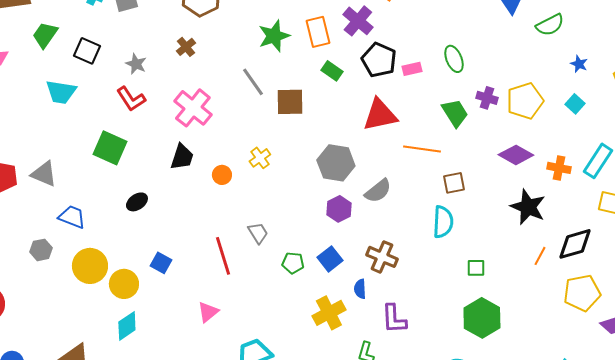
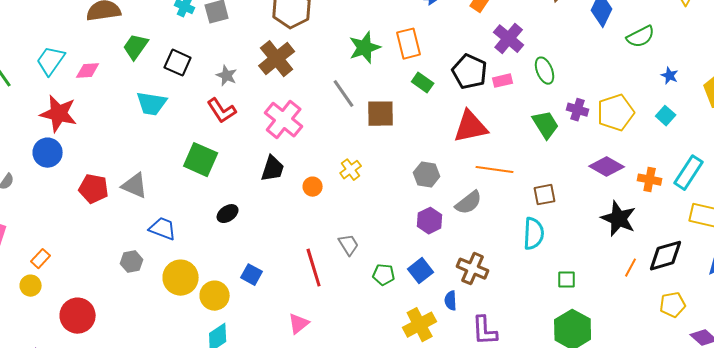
purple cross: (358, 21) -> (509, 39), moved
brown cross: (186, 47) -> (277, 59), size x1.8
orange line: (422, 149) -> (495, 170), moved
gray hexagon: (336, 163) -> (427, 175), size x0.7
yellow pentagon: (582, 293) -> (673, 305), size x0.7

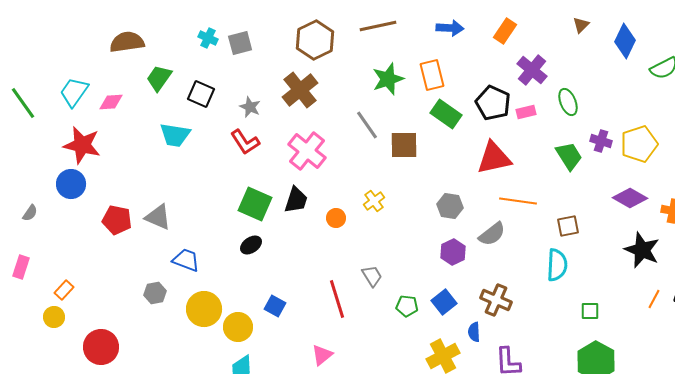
green rectangle: (423, 83) -> (446, 114), size x1.4
green square: (201, 160) -> (255, 204), moved

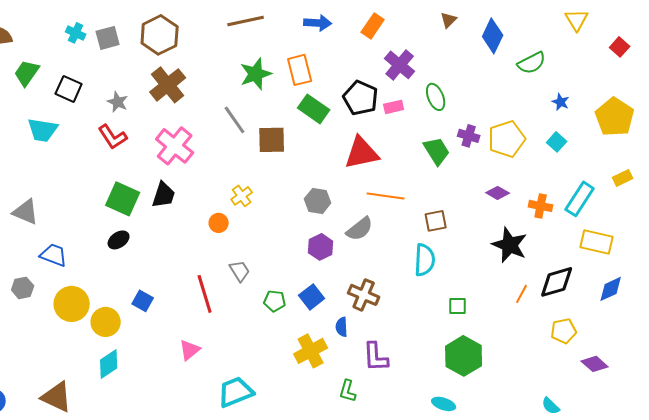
brown hexagon: (315, 40) -> (160, 35), moved
purple diamond: (630, 198) -> (498, 193), size x0.7
orange circle: (336, 218) -> (219, 223), moved

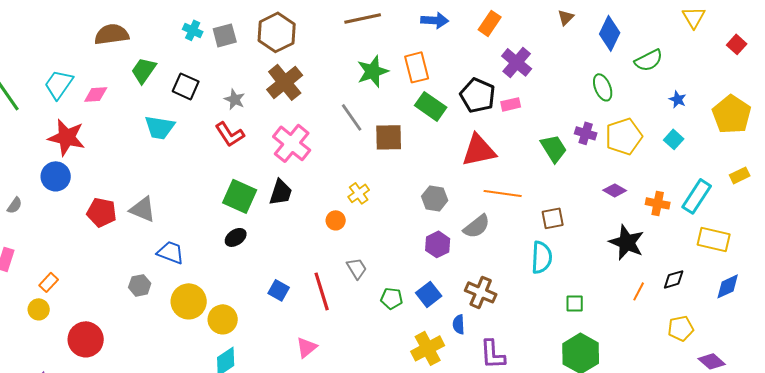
green ellipse: (436, 97) -> (603, 87), moved
black diamond: (557, 282) -> (674, 279), size x0.6
blue square: (143, 301) -> (279, 290), moved

